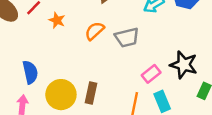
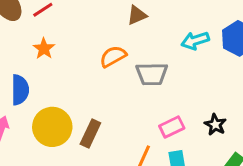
orange star: (57, 20) -> (44, 49), moved
black star: (184, 65) -> (215, 125), size x0.6

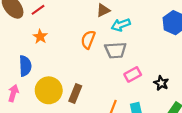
cyan arrow: (195, 41) -> (121, 25), moved
orange semicircle: (113, 56) -> (88, 40), turned -36
pink rectangle: (172, 127) -> (133, 74), moved

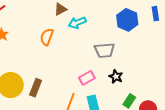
gray trapezoid: (115, 50) -> (105, 50), moved
pink rectangle: (133, 74) -> (87, 78), moved

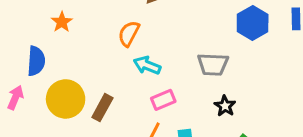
cyan arrow: (77, 23) -> (147, 65), moved, turned 36
pink rectangle: (87, 78) -> (163, 100), moved

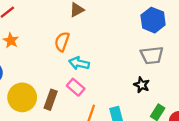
gray trapezoid: (213, 64) -> (152, 55), moved
pink rectangle: (163, 100) -> (76, 87), moved, turned 72

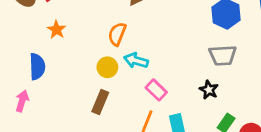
pink rectangle: (76, 87) -> (156, 90), moved
yellow circle: (22, 97) -> (107, 67), moved, size x0.6

